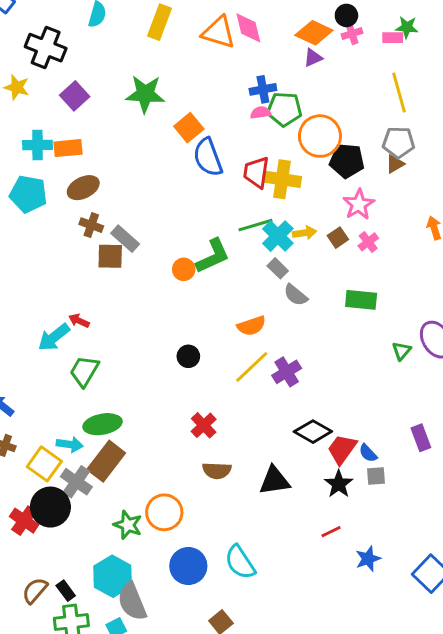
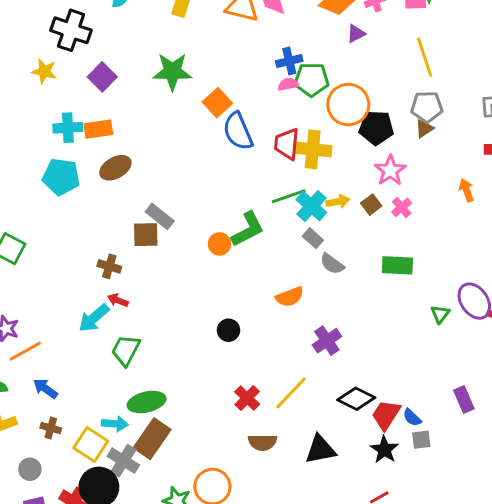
purple triangle: (313, 58) -> (356, 34), moved
brown cross: (91, 225) -> (109, 266), moved
yellow line: (252, 367) -> (291, 393), moved

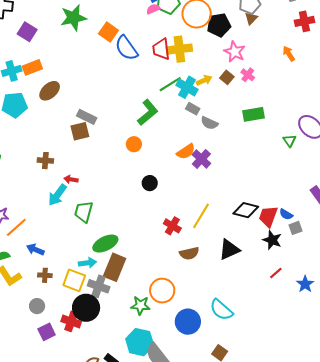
orange circle: (219, 244) -> (134, 144), moved
brown cross: (109, 266) -> (45, 161), moved
purple cross: (327, 341) -> (201, 159), moved

